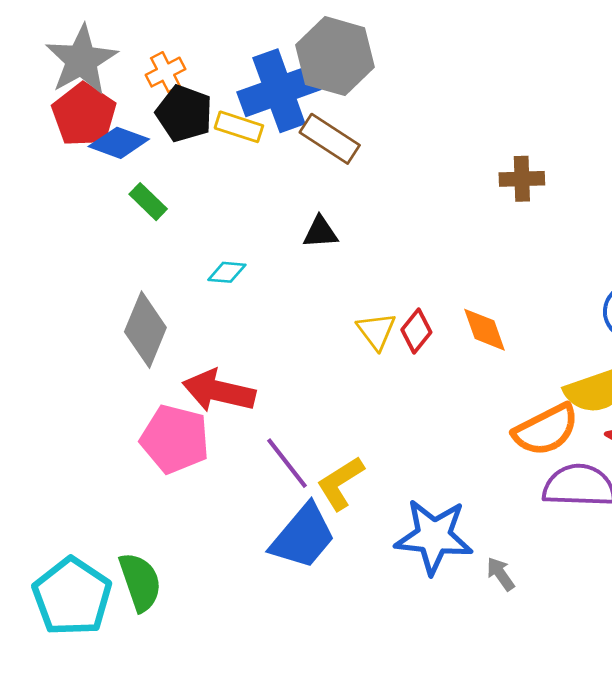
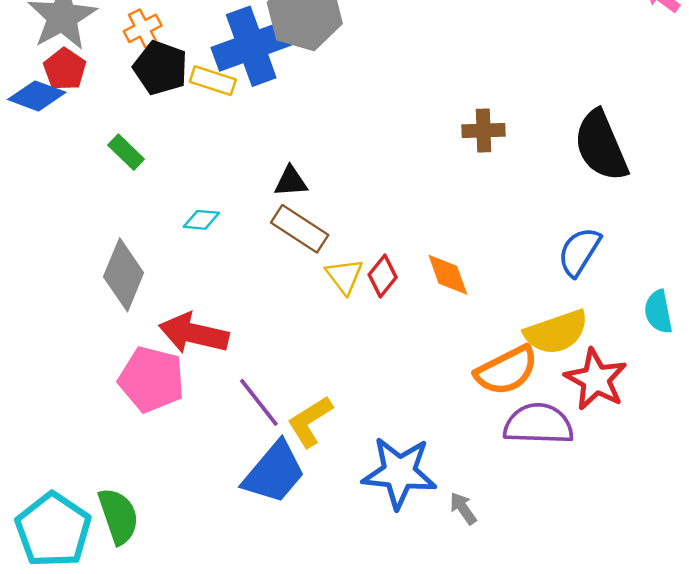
red pentagon: (84, 115) -> (65, 69), size x0.7
brown rectangle: (330, 139) -> (300, 229), moved
blue diamond: (119, 143) -> (37, 96), moved

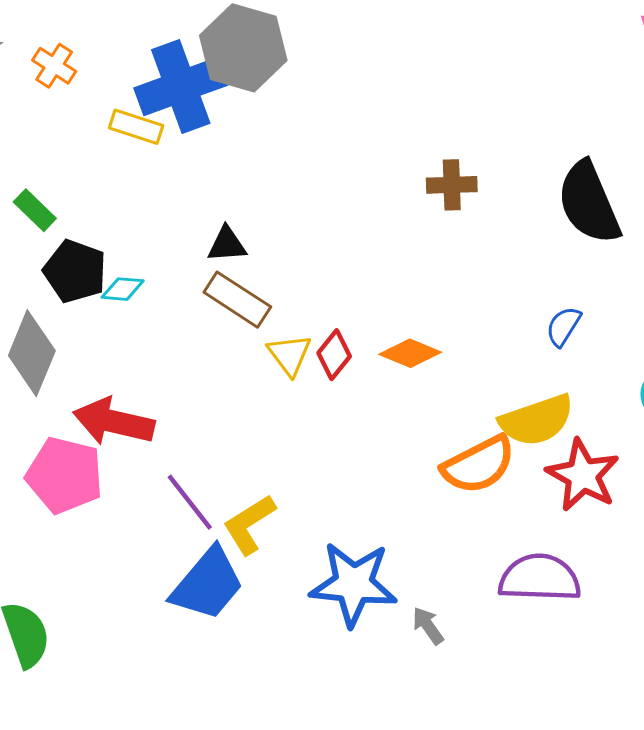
orange cross: (143, 28) -> (54, 66), turned -30
black pentagon: (161, 68) -> (75, 271), moved
blue semicircle: (579, 252) -> (563, 326), size x0.7
orange diamond: (448, 275) -> (410, 353), turned -48
purple semicircle: (538, 424) -> (540, 578), moved

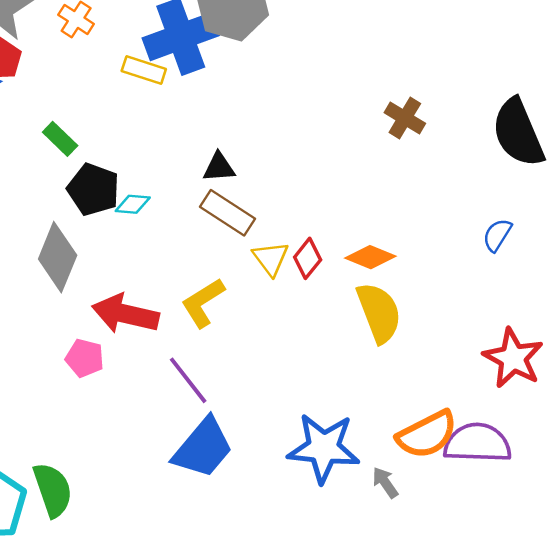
brown cross: (452, 185) -> (405, 118), turned 33
yellow semicircle: (537, 420) -> (379, 313), moved, turned -92
orange semicircle: (479, 465) -> (427, 434), moved
pink pentagon: (65, 475) -> (85, 358), size x0.6
yellow L-shape: (249, 524) -> (203, 303), moved

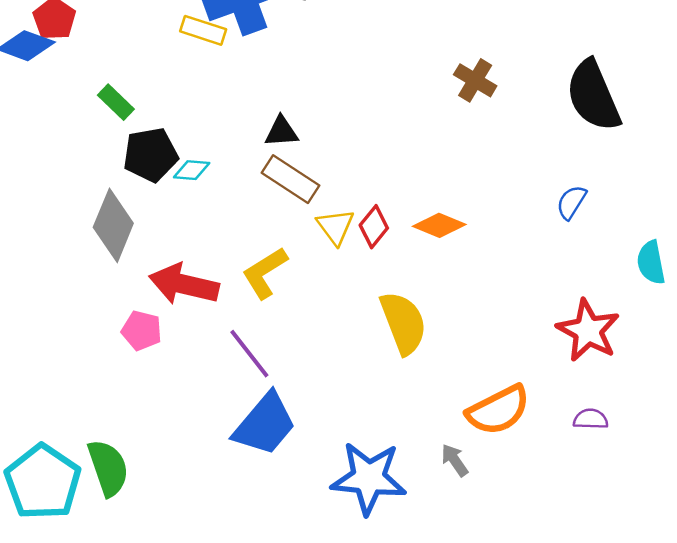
black pentagon: (93, 189) -> (151, 155), turned -30
yellow semicircle: (379, 313) -> (403, 323), moved
purple semicircle: (478, 443) -> (591, 419), moved, size x0.5
blue star: (324, 448) -> (369, 478), moved

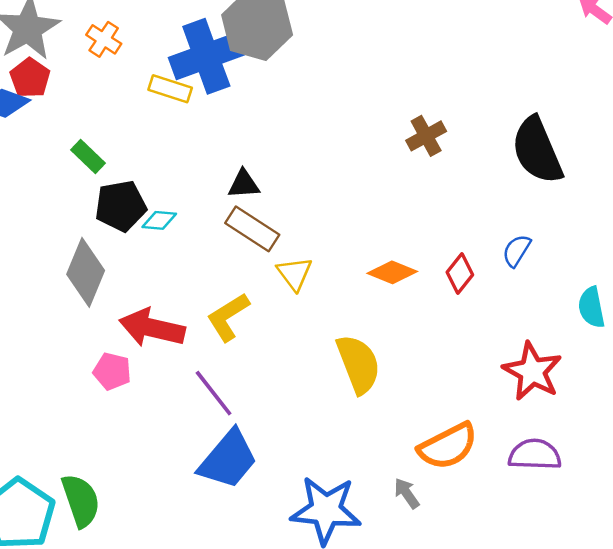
brown cross: (475, 80) -> (426, 136), turned 30
red diamond: (374, 227) -> (460, 274), moved
purple semicircle: (591, 419) -> (535, 455), size x1.6

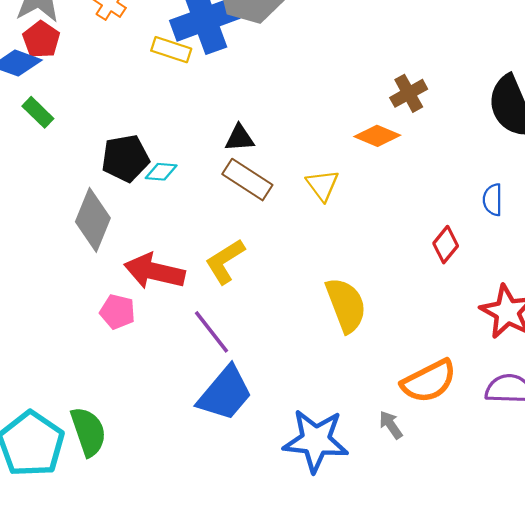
green rectangle: (88, 156) -> (38, 112), moved
blue semicircle: (517, 251) -> (493, 200), turned -32
orange diamond: (392, 272) -> (377, 136), moved
yellow triangle: (294, 274) -> (322, 185), moved
red diamond: (460, 274) -> (446, 245), moved

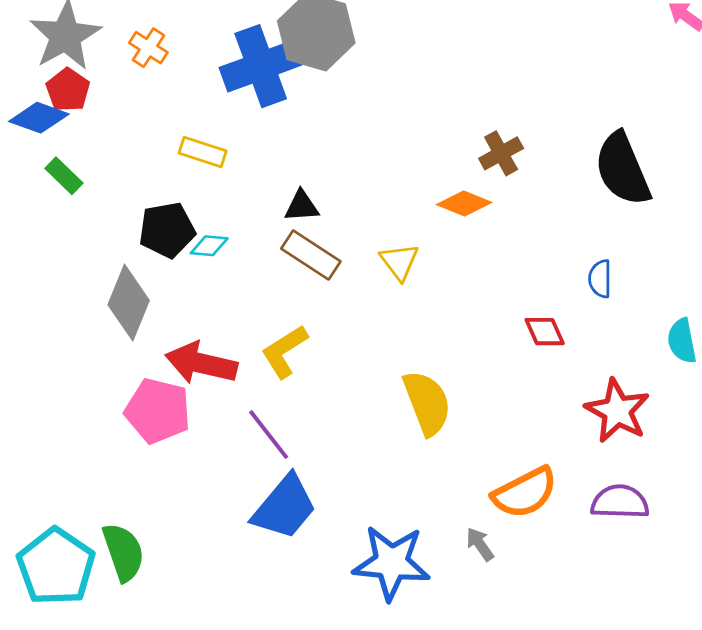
yellow rectangle: (171, 50) -> (203, 152), moved
red diamond: (446, 245) -> (545, 332), turned -63
pink pentagon: (117, 312) -> (158, 411), size x1.6

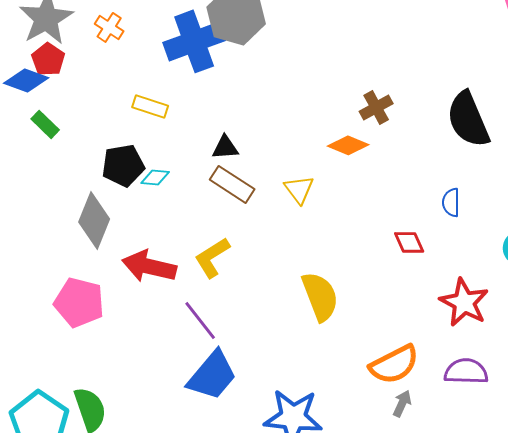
pink pentagon: (158, 411) -> (79, 302), moved
gray arrow: (480, 544) -> (402, 403), moved, turned 60

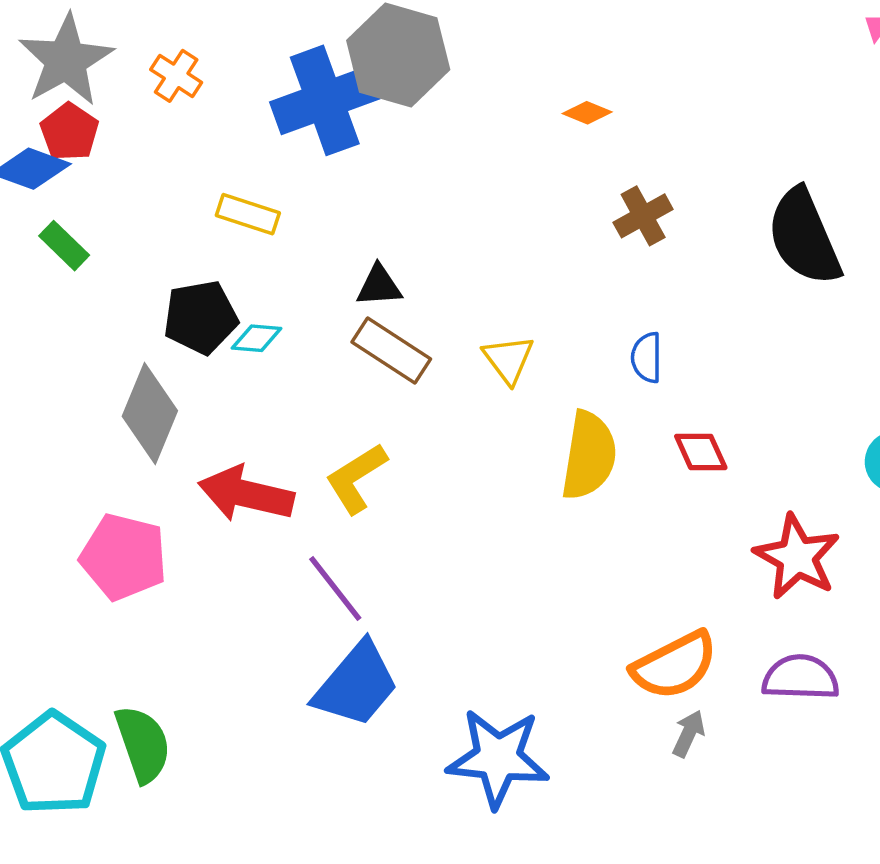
orange diamond: (348, 145) -> (587, 113), moved, size x0.7
blue semicircle: (451, 202) -> (647, 358), moved
yellow semicircle: (320, 296) -> (589, 455), moved, turned 30

